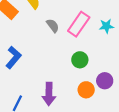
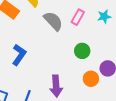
pink rectangle: (79, 24) -> (78, 17), size x0.7
gray semicircle: (53, 26) -> (53, 21), size x1.5

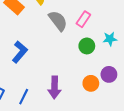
cyan star: (104, 16) -> (110, 39), moved
green circle: (82, 51) -> (87, 46), moved

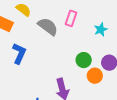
green circle: (87, 46) -> (84, 60), moved
blue L-shape: (20, 52) -> (19, 53), moved

